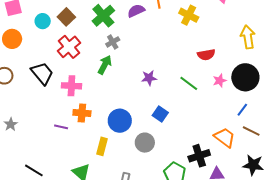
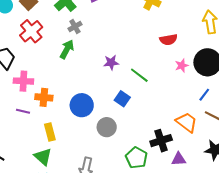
green line: (189, 83) -> (139, 75), moved
pink cross: (71, 86) -> (23, 81), moved
yellow rectangle: (102, 146) -> (50, 132), moved, turned -30

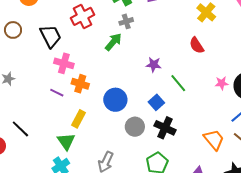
red semicircle: (168, 40) -> (197, 45), moved, turned 54
yellow rectangle: (50, 132) -> (78, 119), turned 30
black cross: (161, 141) -> (165, 128), moved, turned 30

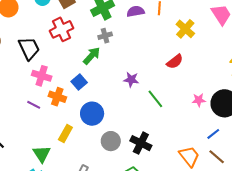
red semicircle: (197, 45) -> (175, 62), turned -96
blue square: (156, 102) -> (79, 82), moved
yellow rectangle: (78, 119) -> (65, 133), moved

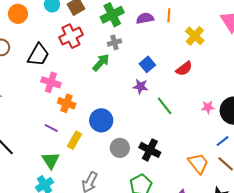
black trapezoid: (29, 48) -> (38, 55), turned 55
blue square: (79, 82) -> (147, 64), moved
purple line: (34, 105) -> (51, 128), moved

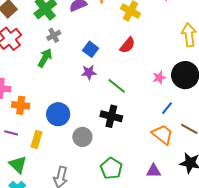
blue line: (222, 141) -> (167, 108), moved
black cross: (150, 150) -> (111, 116), moved

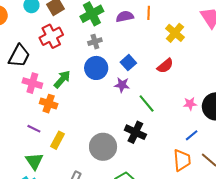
green arrow: (45, 58) -> (62, 79), moved
blue circle: (58, 114) -> (96, 68), moved
orange trapezoid: (162, 134) -> (182, 160), turned 35
gray circle: (82, 137) -> (103, 147), size x1.4

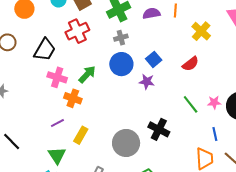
green line: (147, 104) -> (191, 104), moved
purple line: (34, 129) -> (57, 123), turned -56
blue line: (192, 135) -> (215, 134), turned -64

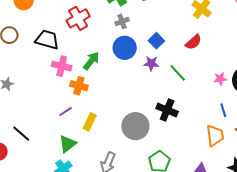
black trapezoid: (45, 50) -> (47, 40), turned -100
green line: (191, 104) -> (178, 73), moved
green triangle: (57, 155) -> (68, 144), turned 30

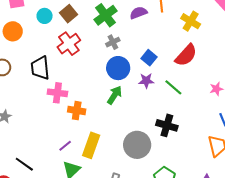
black trapezoid: (47, 40) -> (40, 68), turned -105
red semicircle: (193, 42) -> (186, 55), size x1.4
green arrow: (91, 61) -> (114, 95), moved
purple line: (65, 112) -> (65, 146), moved
yellow rectangle: (90, 122) -> (91, 145), size x1.4

